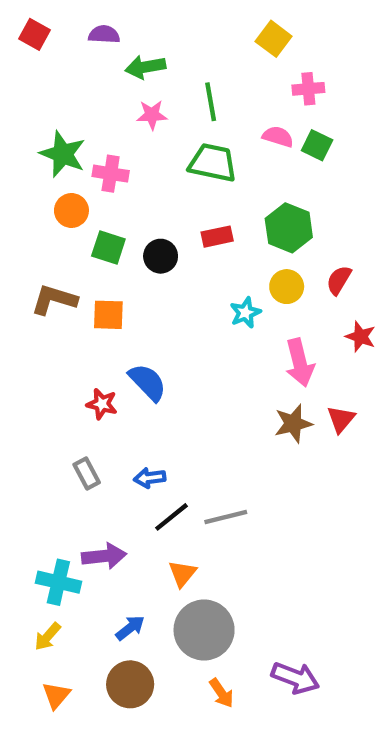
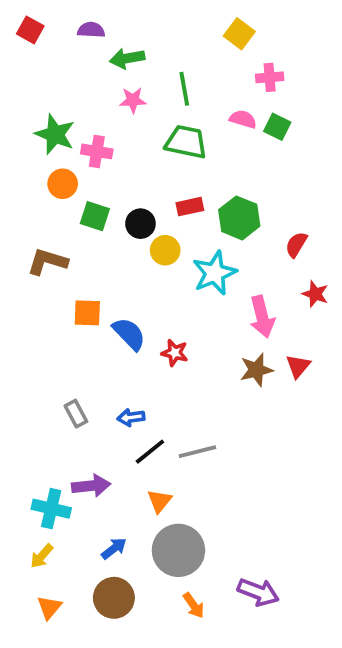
green hexagon: (289, 228) -> (239, 218), moved
yellow circle: (287, 287) -> (165, 250), moved
cyan star: (245, 313) -> (215, 273), size x1.6
orange square: (108, 315) -> (87, 313), moved
red star: (102, 404) -> (175, 353), moved

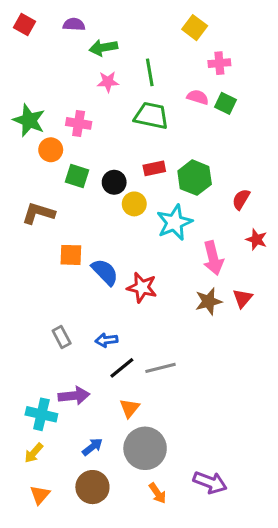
green star: (55, 134) -> (29, 120), moved
red star: (175, 353) -> (142, 287), size x1.4

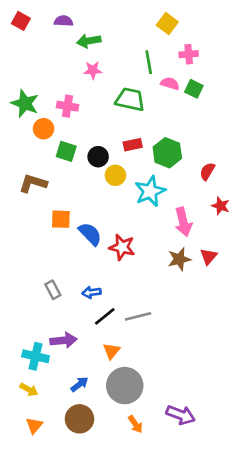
green line: (150, 72) -> (149, 62), moved
yellow arrow: (34, 453) -> (29, 390), turned -102

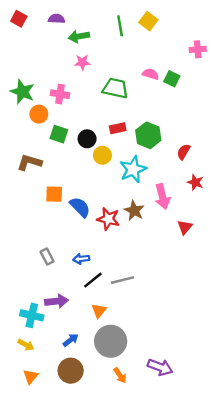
pink cross: (189, 54) -> (198, 49), moved
green line: (149, 62) -> (120, 26), moved
brown star: (179, 259) -> (134, 211), moved, turned -30

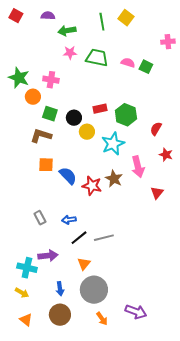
green trapezoid: (115, 88) -> (97, 58), moved
brown L-shape: (29, 162) -> (41, 136), moved
blue arrow: (71, 340) -> (60, 289), turned 120
orange triangle: (31, 377) -> (26, 320), turned -32

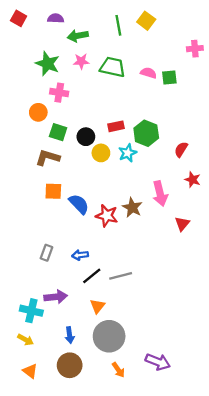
green square: (146, 67) -> (169, 78), turned -32
green star: (19, 78) -> (48, 64), moved
cyan star: (113, 144) -> (128, 153), moved, size x0.7
gray rectangle: (40, 218) -> (46, 253), turned 48

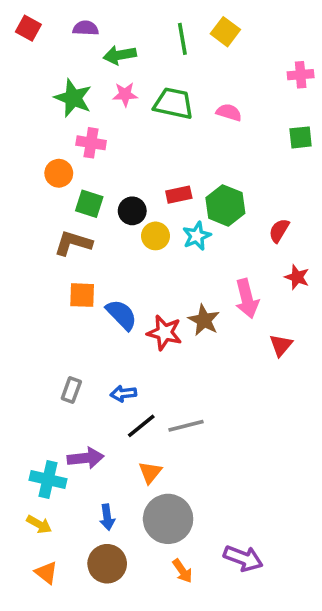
green square: (169, 78) -> (301, 137), moved

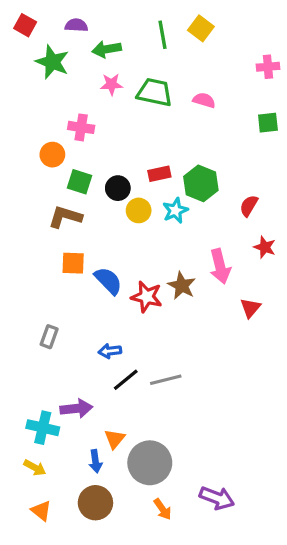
green star: (73, 98) -> (52, 62), moved
gray rectangle: (71, 390) -> (49, 337), moved
orange triangle: (150, 472) -> (115, 439), moved

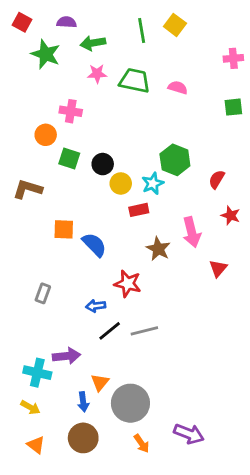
red rectangle: (159, 174) -> (139, 210), moved
brown L-shape: (65, 217) -> (28, 189), moved
red star: (147, 297) -> (128, 284), moved

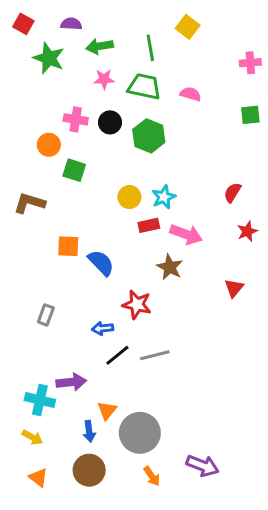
green line: (142, 31) -> (150, 48), moved
green hexagon: (175, 160) -> (149, 136), moved
black circle: (103, 164) -> (110, 122), moved
red star: (231, 215) -> (247, 231), turned 30
pink arrow: (192, 232) -> (186, 234), moved, turned -56

